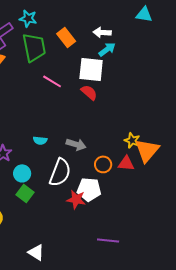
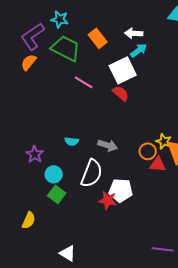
green trapezoid: (34, 47) -> (66, 48), turned -52
white square: (91, 69) -> (123, 70), turned -32
orange circle: (103, 164) -> (148, 151), moved
purple line: (108, 240) -> (163, 249), moved

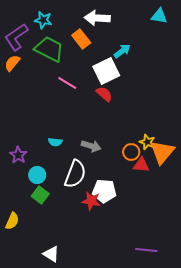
white arrow: (134, 33) -> (97, 18), moved, size x1.4

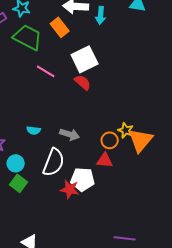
cyan arrow: (122, 51) -> (101, 15), moved, turned 132
red triangle: (141, 165) -> (105, 160), moved

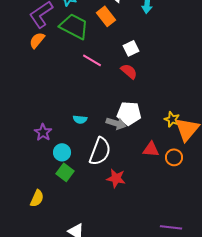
white square: (85, 59) -> (131, 48), size x0.6
orange circle: (110, 140) -> (174, 157), moved
white pentagon: (83, 179) -> (129, 113), moved

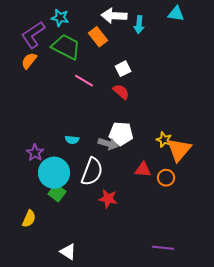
cyan circle: (62, 152) -> (54, 173), size x1.8

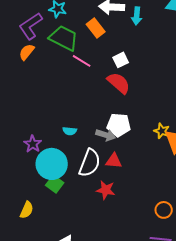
pink line: (84, 81) -> (82, 61), moved
red semicircle: (121, 92) -> (119, 83), size x1.4
red triangle: (143, 170) -> (114, 161), moved
orange circle: (166, 178) -> (164, 210), moved

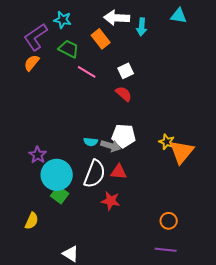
green trapezoid: (64, 38) -> (69, 49), size x0.7
red semicircle: (119, 83) -> (124, 94), size x0.7
cyan semicircle: (70, 131) -> (91, 142), moved

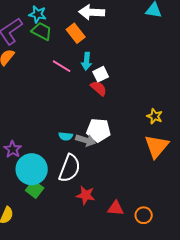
cyan arrow: (142, 27) -> (87, 61), moved
green trapezoid: (69, 49) -> (42, 31), moved
white square: (126, 71) -> (101, 74), moved
yellow star: (167, 142) -> (155, 116), moved
red triangle: (119, 172) -> (116, 208), moved

